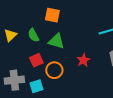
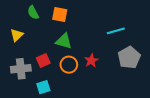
green semicircle: (33, 35) -> (33, 13), moved
orange circle: (54, 70) -> (69, 65), moved
gray cross: (14, 80) -> (21, 69), moved

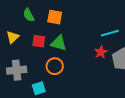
red square: (43, 61) -> (39, 41), moved, turned 32
red star: (91, 61) -> (101, 52), moved
orange circle: (69, 65) -> (55, 66), moved

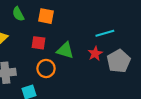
red square: (39, 41) -> (39, 43), moved
green triangle: (59, 43) -> (65, 50), moved

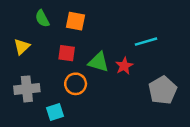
red star: (95, 54) -> (124, 66), moved
gray pentagon: (119, 61) -> (163, 90), moved

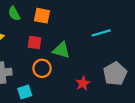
red star: (124, 66) -> (83, 83), moved

